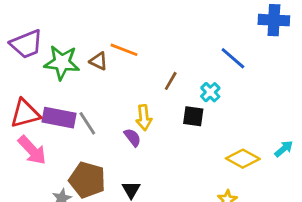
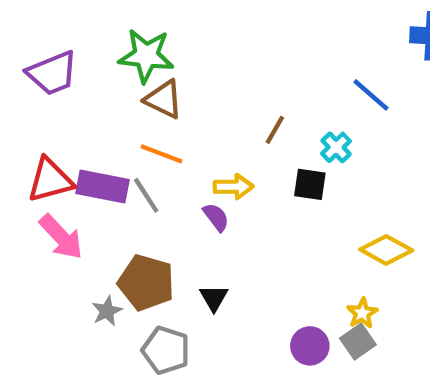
orange line: (124, 50) -> (161, 154), moved
brown triangle: (99, 61) -> (164, 99), size x1.4
green star: (62, 63) -> (146, 56), moved
yellow arrow: (144, 118) -> (233, 187), turned -85

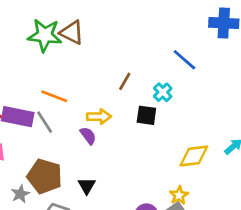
brown triangle: (164, 99) -> (72, 33), moved
yellow diamond: (386, 250) -> (194, 156), turned -36

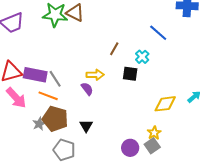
orange line: (54, 96) -> (48, 96), moved
gray star: (20, 194) -> (39, 124), moved

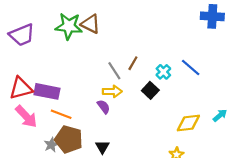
blue line: (158, 33) -> (191, 68), moved
black square: (130, 74) -> (150, 90), turned 35
gray line: (55, 79) -> (114, 71), moved

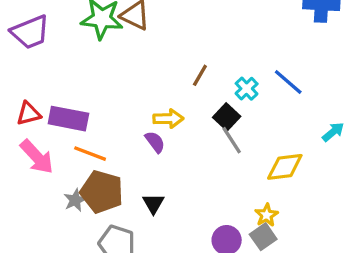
gray line: (114, 71) -> (232, 140), moved
red triangle: (21, 88) -> (29, 114), size x0.7
cyan arrow: (220, 115) -> (333, 132), moved

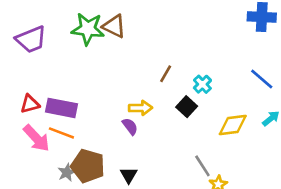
blue line: (288, 82) -> (262, 79), moved
gray line: (232, 140) -> (202, 166), moved
orange line: (90, 154) -> (61, 133), moved
yellow diamond: (285, 167) -> (233, 125), moved

